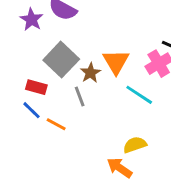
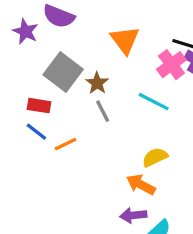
orange triangle: (116, 62) -> (125, 40), moved
gray line: (80, 96) -> (103, 111), moved
orange line: (56, 124) -> (65, 144), turned -48

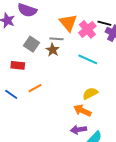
pink cross: (171, 65) -> (87, 29), moved
gray square: (63, 72) -> (32, 44), size x0.7
gray line: (103, 111) -> (56, 39), moved, turned -56
blue line: (36, 132) -> (11, 94), moved

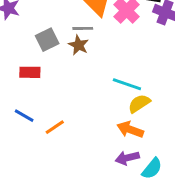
gray square: (32, 44) -> (47, 40), turned 35
cyan line: (88, 59) -> (127, 84), moved
orange line: (35, 88) -> (55, 127), moved

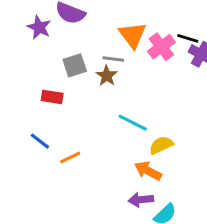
cyan line: (127, 84) -> (133, 123), moved

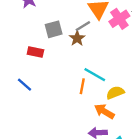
gray line: (113, 59) -> (83, 26), turned -42
orange line: (70, 157) -> (82, 86), moved, turned -56

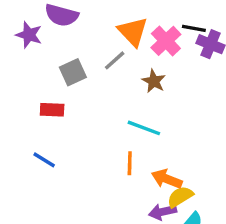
brown star: (77, 38) -> (154, 81), moved
orange line: (82, 86) -> (130, 163), moved
yellow semicircle: (115, 93) -> (180, 197), moved

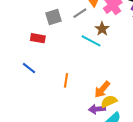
cyan line: (144, 128) -> (91, 41), moved
orange line: (130, 163) -> (66, 80), moved
orange arrow: (167, 179) -> (102, 90), turned -78

